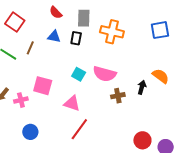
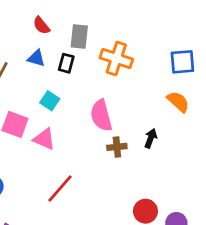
cyan square: (79, 74) -> (50, 101), moved
pink semicircle: (105, 74) -> (101, 115), turned 55
orange semicircle: (161, 76) -> (178, 102), moved
pink triangle: (72, 103) -> (44, 139), moved

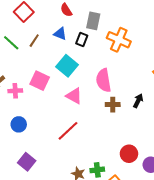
cyan square: (50, 101) -> (67, 66), size x1.5
pink triangle: (44, 139) -> (74, 96), moved

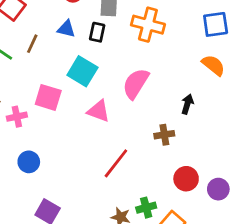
pink semicircle: (104, 80) -> (136, 84), turned 50
brown cross: (113, 105) -> (164, 135), moved
red line: (68, 131) -> (116, 163), moved

